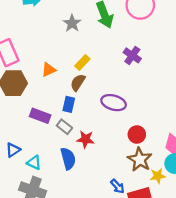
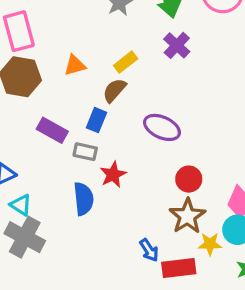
purple cross: (132, 55) -> (177, 45), moved
gray rectangle: (64, 127) -> (85, 152), turned -35
red star: (85, 139) -> (113, 175), turned 30
cyan triangle: (34, 163) -> (21, 205), moved

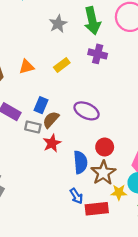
purple cross: (177, 45) -> (98, 54), turned -30
brown semicircle: (114, 90) -> (51, 120), moved
blue semicircle: (83, 199) -> (80, 162), moved

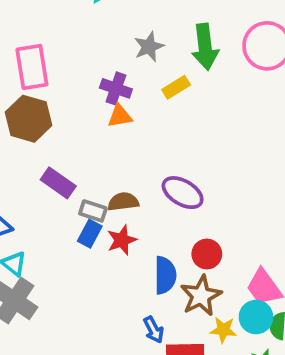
purple cross: (98, 54) -> (116, 88), moved
yellow rectangle: (62, 65) -> (176, 87), moved
orange triangle: (27, 67) -> (120, 116), moved
blue rectangle: (41, 105) -> (90, 234), moved
brown semicircle: (51, 120) -> (123, 202), turned 36

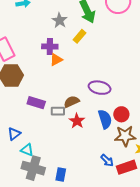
blue rectangle: (90, 234) -> (61, 174), moved
blue semicircle: (165, 275) -> (105, 119), moved
brown star: (201, 296) -> (125, 136), turned -30

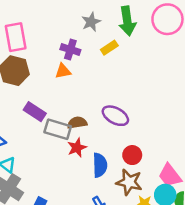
orange triangle: (56, 60) -> (63, 71), moved
gray rectangle: (58, 111) -> (58, 129), size x1.5
blue semicircle: (105, 119) -> (100, 165), moved

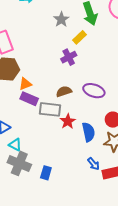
purple cross: (70, 50) -> (69, 57), moved, turned -35
orange triangle: (63, 71) -> (25, 84), moved
brown semicircle: (77, 123) -> (64, 92), moved

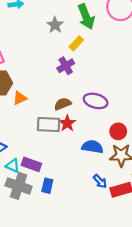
purple rectangle: (29, 99) -> (31, 164), moved
red star: (68, 121) -> (67, 123), moved
blue semicircle: (88, 132) -> (92, 147), turned -66
blue rectangle: (46, 173) -> (47, 186), moved

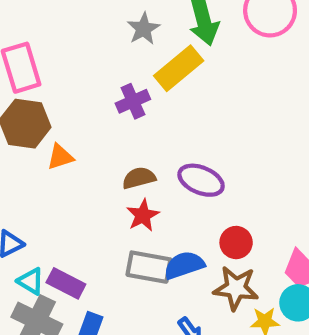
yellow rectangle: (76, 43) -> (179, 68), size x1.6
purple cross: (66, 66) -> (133, 101), moved
gray rectangle: (49, 125) -> (149, 267), moved
blue semicircle: (92, 147) -> (184, 265), turned -35

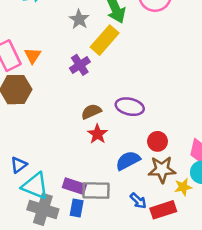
orange triangle: (60, 157) -> (33, 56), moved, turned -30
gray rectangle: (149, 267) -> (96, 190), moved
cyan triangle: (31, 281) -> (35, 186), size x1.6
purple rectangle: (66, 283) -> (74, 186), moved

